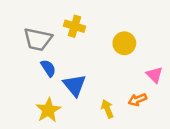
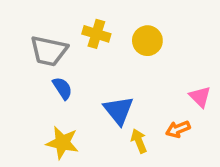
yellow circle: (124, 43) -> (147, 41), moved
blue triangle: (75, 85) -> (119, 110), moved
yellow star: (48, 110) -> (62, 143), turned -30

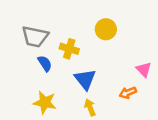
yellow cross: (96, 34) -> (69, 49), moved
yellow arrow: (139, 141) -> (90, 107), moved

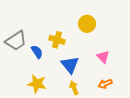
gray trapezoid: (35, 37) -> (16, 41), moved, turned -45
pink triangle: (144, 70) -> (103, 57), moved
orange arrow: (128, 93) -> (105, 84), moved

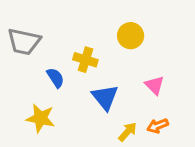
gray trapezoid: (16, 41) -> (24, 42), moved, turned 45
yellow star: (37, 84) -> (40, 118), moved
yellow arrow: (74, 88) -> (128, 132), moved, turned 64

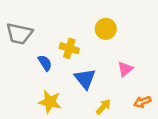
pink triangle: (155, 85) -> (125, 69), turned 35
yellow star: (40, 118) -> (50, 102), moved
orange arrow: (158, 126) -> (142, 102), moved

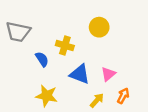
pink triangle: (125, 69) -> (108, 74), moved
blue triangle: (85, 79) -> (80, 74), turned -30
orange arrow: (142, 102) -> (123, 96), moved, turned 140

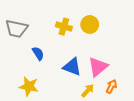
yellow cross: (65, 45) -> (64, 27), moved
pink triangle: (108, 74) -> (98, 67), size x1.5
yellow star: (47, 96) -> (29, 86), moved

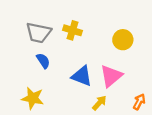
yellow circle: (90, 24) -> (123, 40), moved
gray trapezoid: (16, 29) -> (39, 33), moved
orange arrow: (111, 86) -> (139, 102), moved

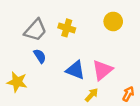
gray trapezoid: (39, 33) -> (35, 30), turned -60
yellow circle: (123, 40) -> (113, 21), moved
yellow star: (33, 98) -> (17, 82), moved

